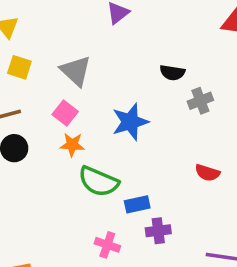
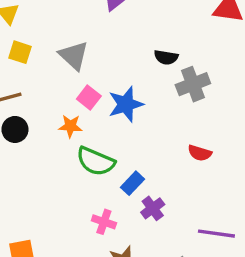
gray cross: (200, 101) -> (193, 84), size x1.4
pink square: (65, 113) -> (89, 98), moved
blue rectangle: (137, 204) -> (133, 183), turned -35
purple cross: (158, 231) -> (153, 208), turned -30

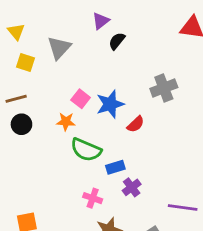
gray triangle: (74, 56) -> (59, 48), moved, turned 30
black semicircle: (166, 57) -> (117, 41), moved, turned 120
red semicircle: (200, 153) -> (136, 124), moved, turned -60
blue rectangle: (133, 183) -> (115, 167), turned 30

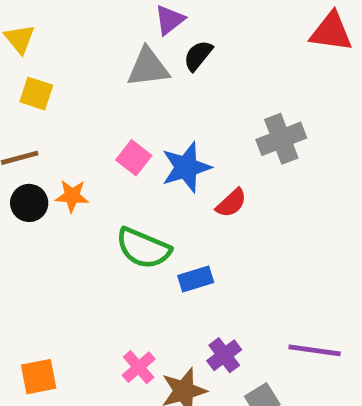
gray triangle: (59, 48) -> (148, 67), moved, turned 40
orange star: (66, 122) -> (72, 196), moved
purple cross: (132, 187) -> (224, 355), moved
pink cross: (93, 198) -> (139, 367), moved, turned 30

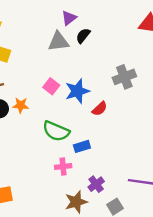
pink cross: (139, 367) -> (63, 167), moved, turned 35

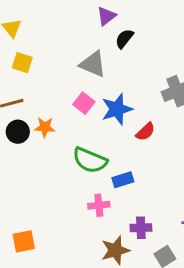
gray triangle: (58, 42) -> (93, 64), moved, turned 30
purple cross: (96, 184) -> (141, 228), turned 35

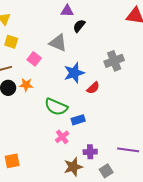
purple triangle: (106, 16) -> (67, 11), turned 40
pink square: (84, 103) -> (34, 59), moved
pink cross: (99, 205) -> (62, 137), turned -32

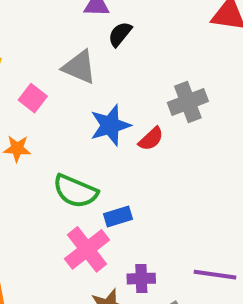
red semicircle: (93, 88) -> (151, 139), moved
pink cross: (62, 137) -> (87, 249), size x1.6

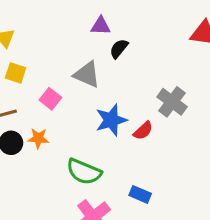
gray cross: (188, 102) -> (172, 102), turned -32
blue rectangle: (118, 216) -> (140, 194), moved, turned 40

